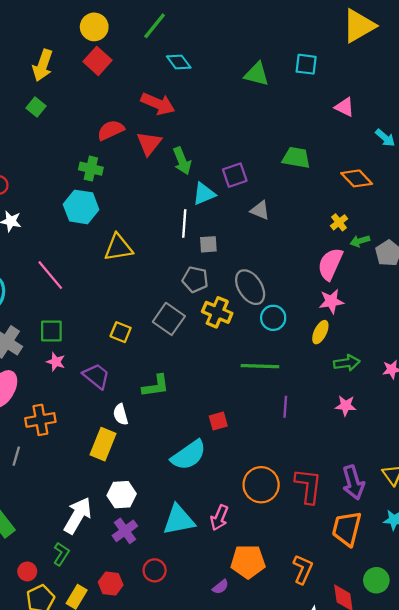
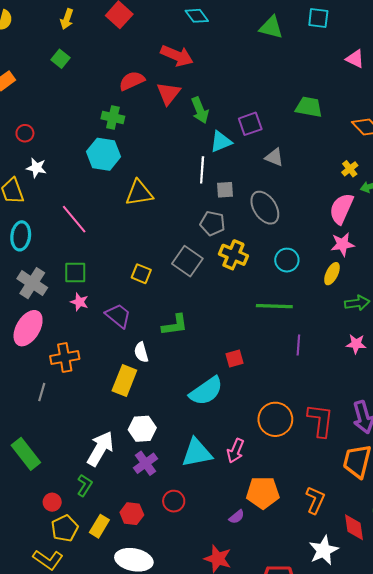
yellow arrow: (43, 65) -> (67, 19), size x0.7
gray ellipse: (250, 287) -> (265, 208), moved

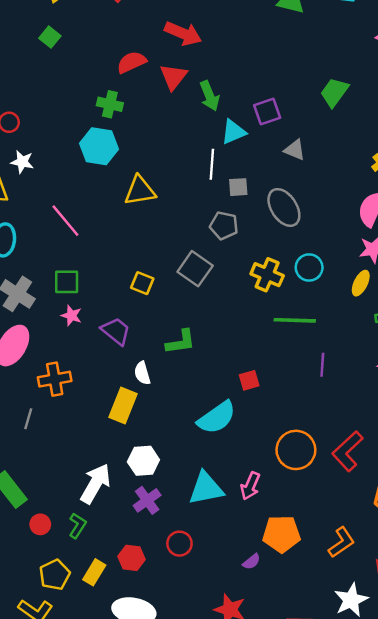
green trapezoid: (309, 107) -> (334, 92), turned -64
yellow cross: (233, 255) -> (267, 275), moved
red L-shape: (320, 420) -> (348, 451), turned -140
orange L-shape: (315, 500) -> (342, 542), turned 32
red circle: (52, 502) -> (40, 524), moved

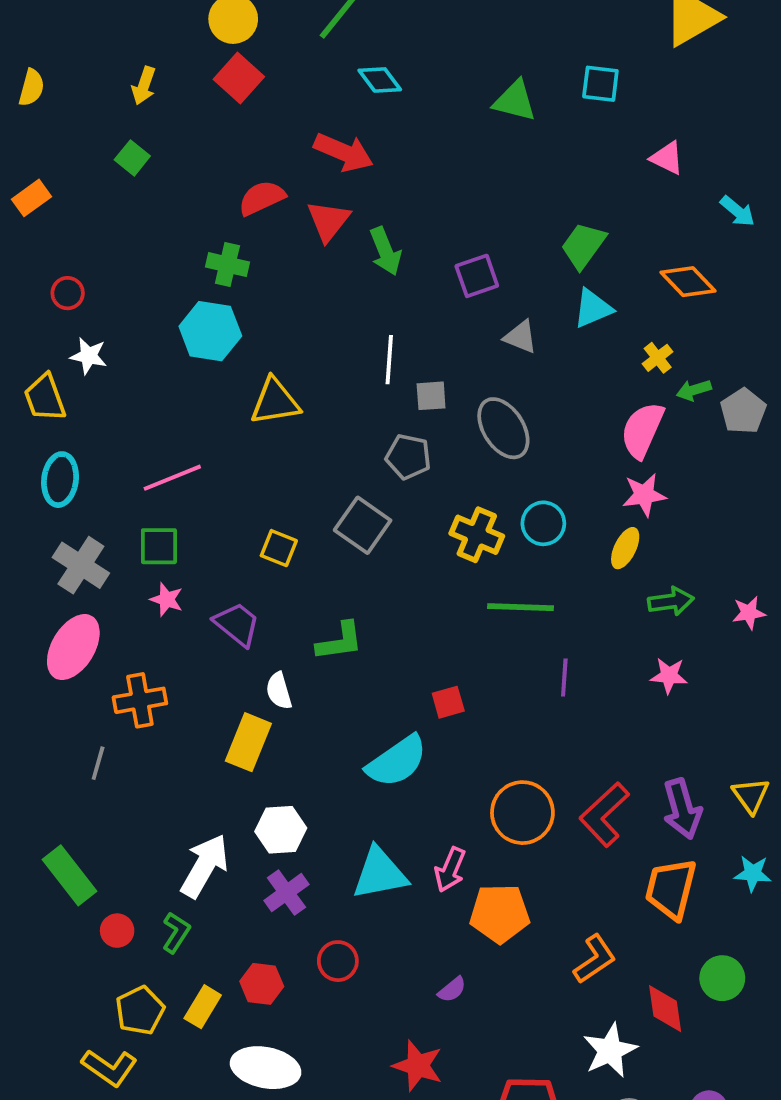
cyan triangle: (233, 132) -> (593, 308), moved
pink line: (65, 221) -> (172, 478), moved, turned -72
orange pentagon: (282, 534) -> (500, 913), moved

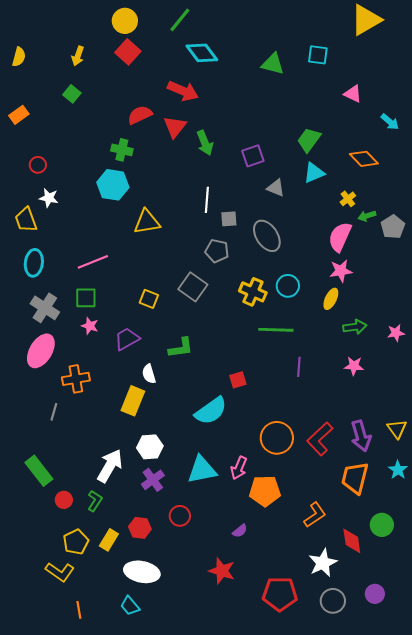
cyan diamond: (380, 80) -> (202, 53), size x1.4
purple trapezoid: (237, 624) -> (127, 339), turned -68
cyan star: (753, 873) -> (398, 470), turned 30

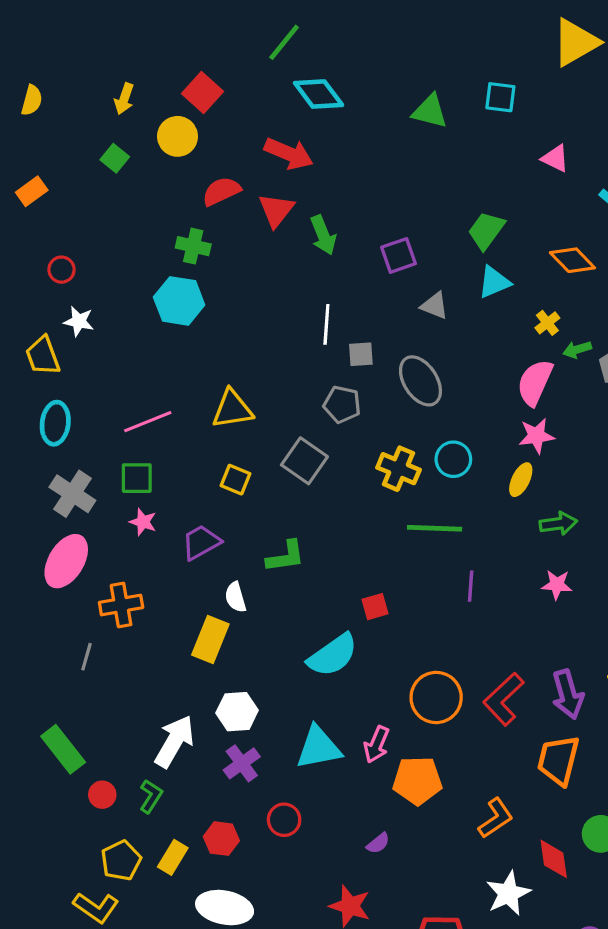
yellow circle: (125, 21) -> (177, 136), moved
yellow triangle: (147, 222) -> (232, 409), moved

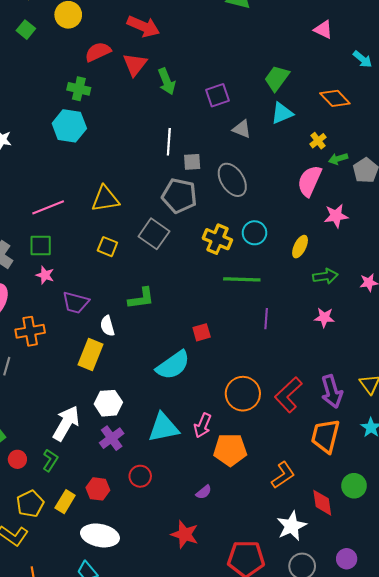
gray pentagon: (342, 404) -> (179, 196), size x1.4
pink star: (536, 436) -> (336, 216), moved
purple trapezoid: (201, 542) -> (76, 303), moved, turned -136

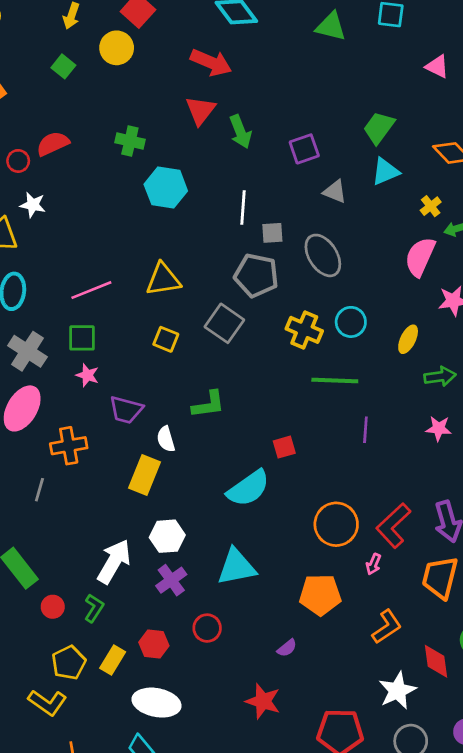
red semicircle: (98, 52) -> (53, 144), moved
cyan hexagon: (69, 126) -> (166, 188), moved
pink arrow: (203, 425) -> (373, 564), moved, size x0.7

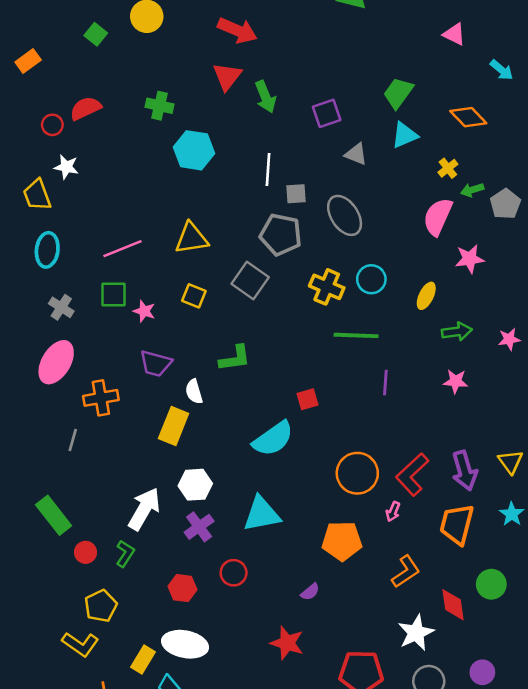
gray cross: (27, 351) -> (61, 307), size x0.7
pink star: (87, 375) -> (144, 311), moved
yellow rectangle: (113, 660) -> (143, 660), moved

